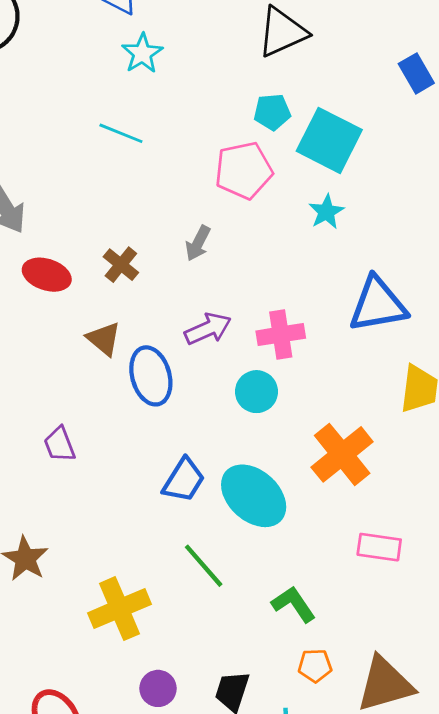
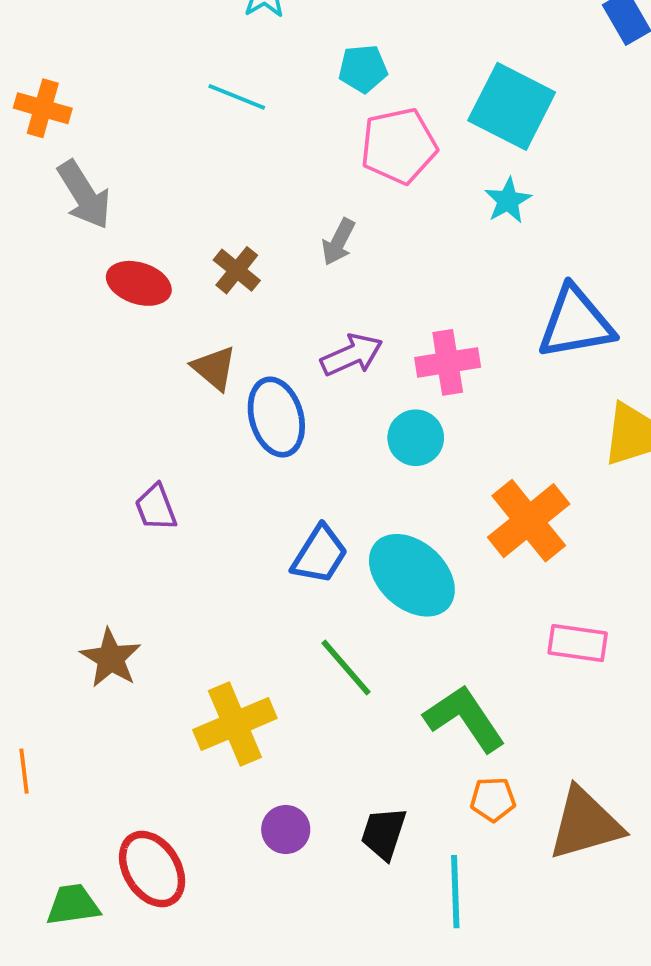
cyan pentagon: (272, 112) -> (363, 69), moved
green L-shape: (294, 604) -> (465, 718), size x1.4

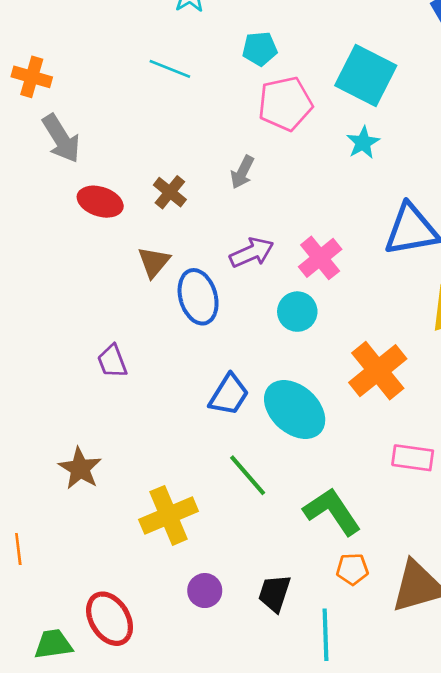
pink cross: (448, 362) -> (320, 258), turned -30
brown triangle: (214, 368) -> (154, 262), turned 30

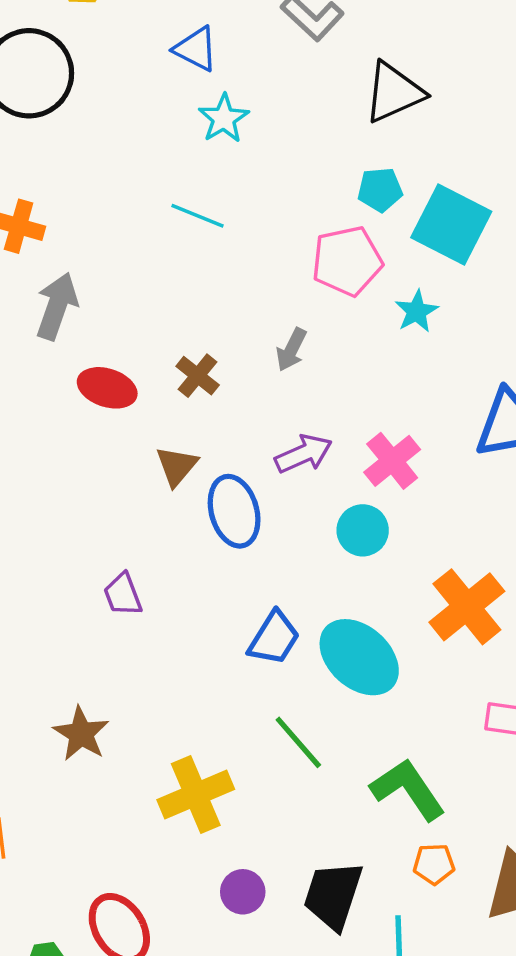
cyan pentagon: (260, 49) -> (380, 190), moved
gray arrow: (61, 139) -> (57, 306), turned -129
cyan star: (363, 143) -> (417, 311), moved
black trapezoid: (274, 593) -> (333, 895), size x1.4

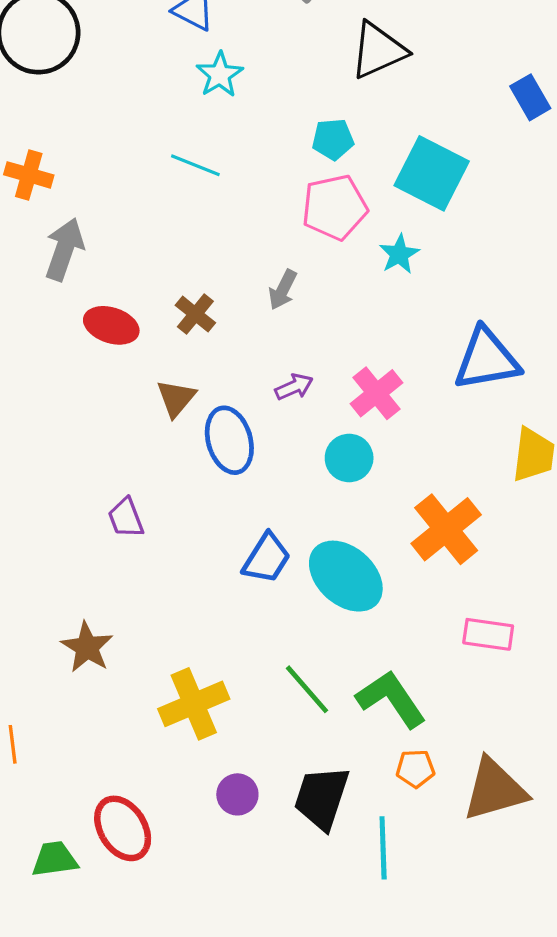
cyan pentagon: (380, 190) -> (333, 139), moved
purple arrow: (304, 454) -> (294, 387), size x0.7
green line: (298, 742) -> (307, 689), moved

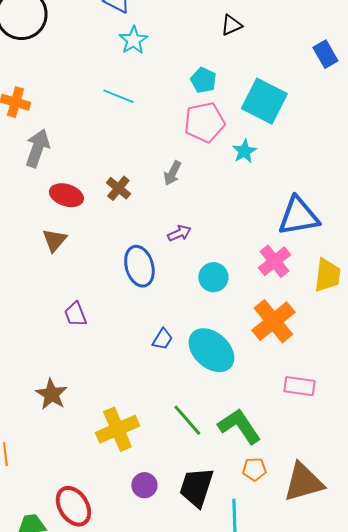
black triangle: (378, 50) -> (231, 25), size x0.6
cyan pentagon: (333, 139) -> (203, 80), turned 30
pink cross: (377, 393) -> (274, 261), moved
brown triangle: (176, 398) -> (54, 240), moved
blue trapezoid: (267, 558) -> (162, 339), size x0.7

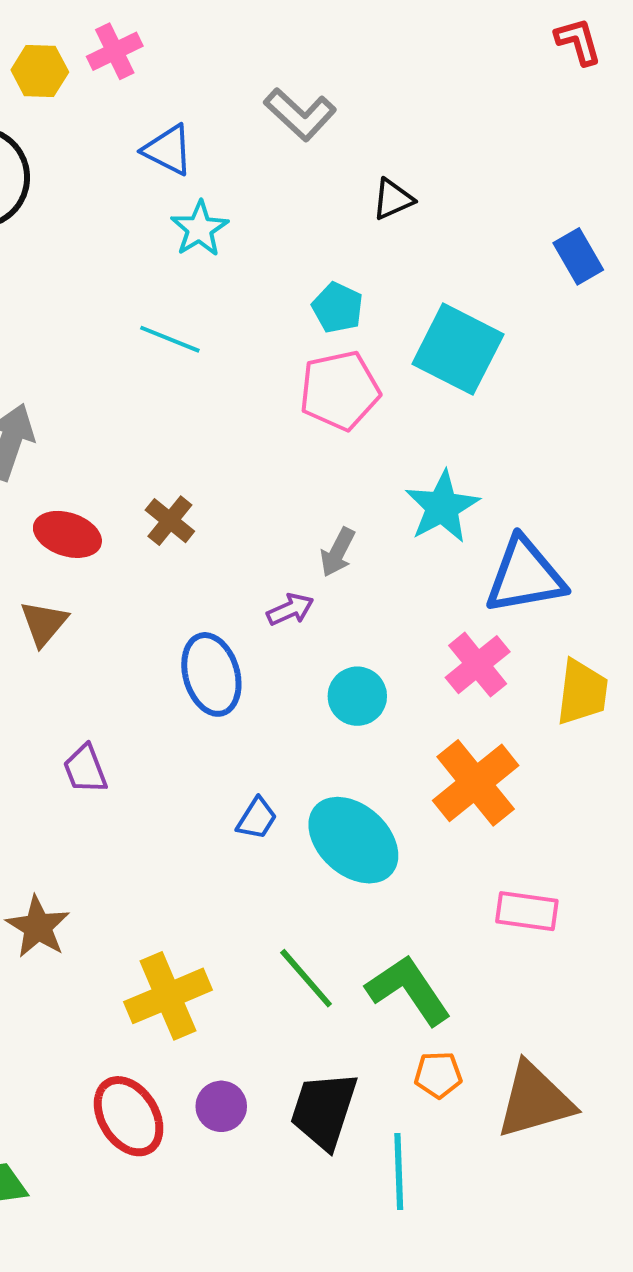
cyan star: (244, 151) -> (442, 507), moved, size x1.5
gray arrow: (172, 173) -> (338, 552), moved
red ellipse: (73, 506) -> (129, 1116), moved

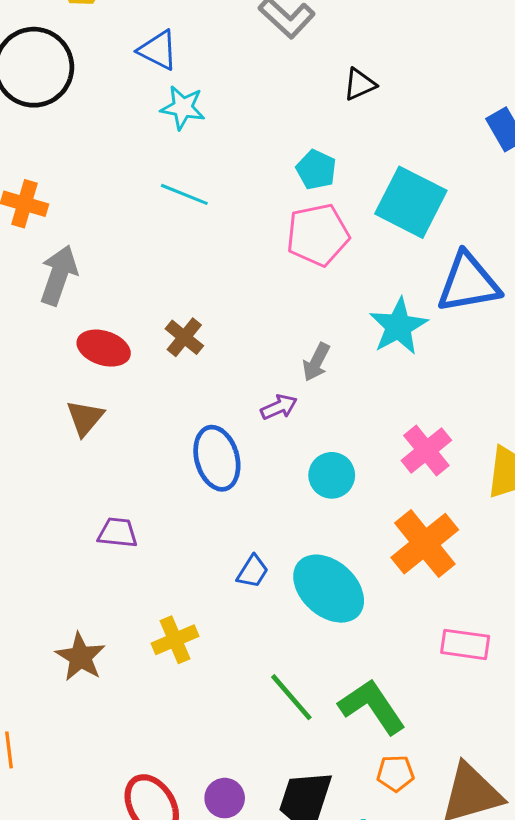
blue triangle: (168, 150) -> (158, 50), moved
cyan star: (200, 229) -> (183, 108), moved, turned -30
blue triangle: (525, 576) -> (468, 283), moved
purple trapezoid: (85, 769) -> (118, 533), turned 117
yellow cross: (168, 996) -> (175, 640), moved, size x0.7

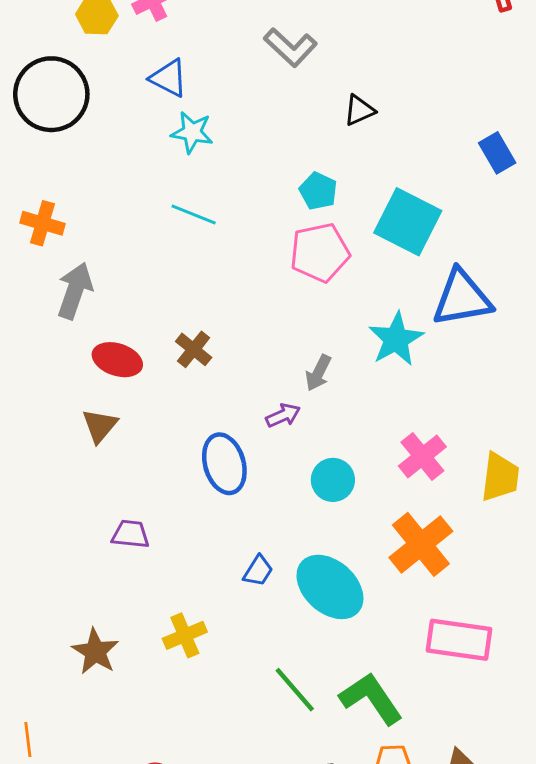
pink rectangle: (465, 644) -> (459, 640), size x1.4

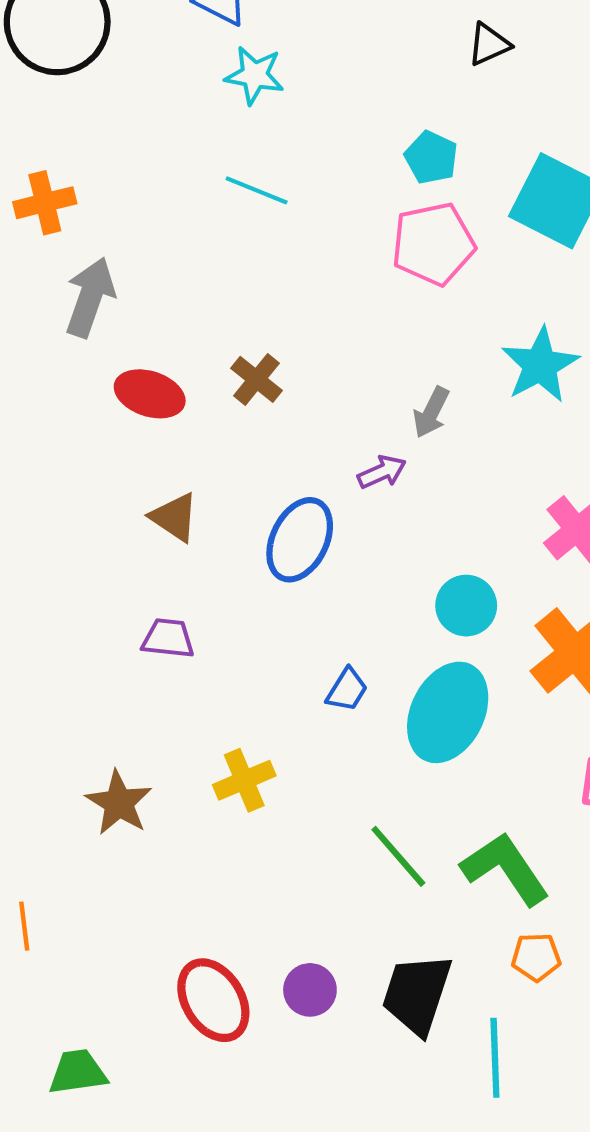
orange cross: (43, 223) -> (45, 203), turned -30
brown triangle: (100, 426) -> (174, 517), moved, turned -36
blue ellipse: (224, 464) -> (300, 540), turned 42
cyan circle: (333, 480) -> (466, 606), moved
cyan ellipse: (330, 587) -> (448, 712), turned 74

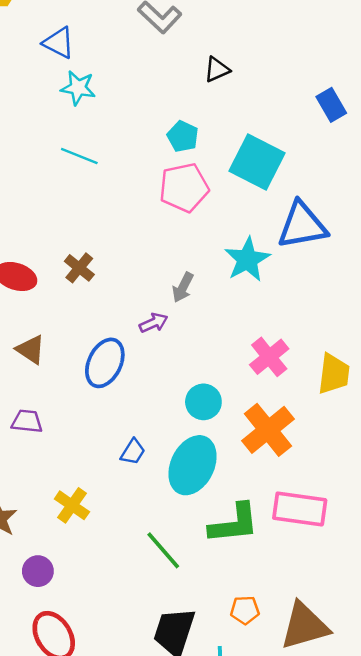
yellow cross: (244, 780) -> (72, 505), turned -32
green L-shape: (505, 869) -> (234, 524), moved, turned 118
purple circle: (310, 990) -> (38, 571), moved

